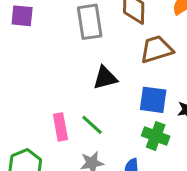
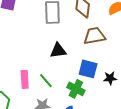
green cross: (156, 136) -> (76, 89), moved

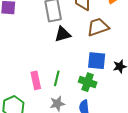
black triangle: (58, 51) -> (63, 34), moved
green line: (46, 81) -> (57, 78), turned 63

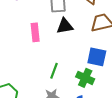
pink rectangle: (36, 80) -> (35, 32), moved

